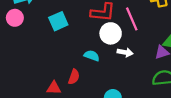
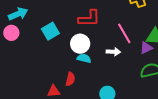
pink line: (132, 19) -> (124, 33), moved
white circle: (111, 33) -> (80, 44), moved

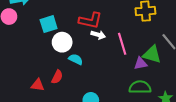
white circle: (80, 44) -> (62, 42), moved
white arrow: (113, 52) -> (98, 35), moved

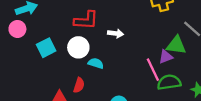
red L-shape: (90, 20) -> (86, 20), moved
cyan square: (49, 24) -> (46, 48), moved
pink line: (122, 44) -> (153, 70), moved

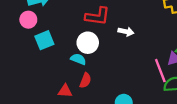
cyan square: (46, 48) -> (44, 40), moved
cyan semicircle: (96, 63) -> (78, 59), moved

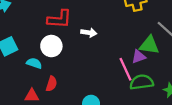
cyan semicircle: (78, 59) -> (34, 63), moved

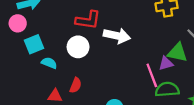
white arrow: (89, 33) -> (117, 36), size x1.6
cyan semicircle: (34, 63) -> (49, 63), moved

